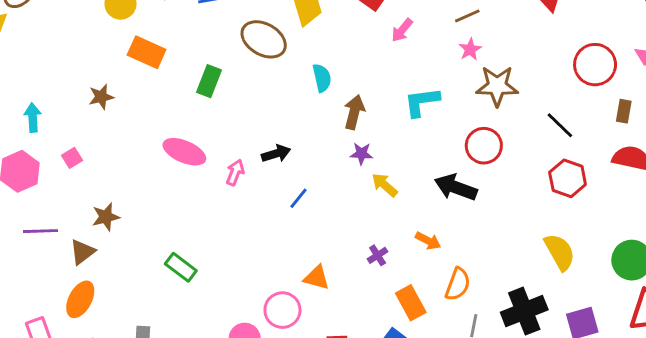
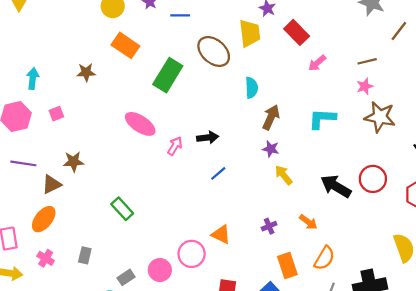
green rectangle: (209, 81) -> (168, 75), size x1.4
red circle: (484, 146) -> (373, 179), moved

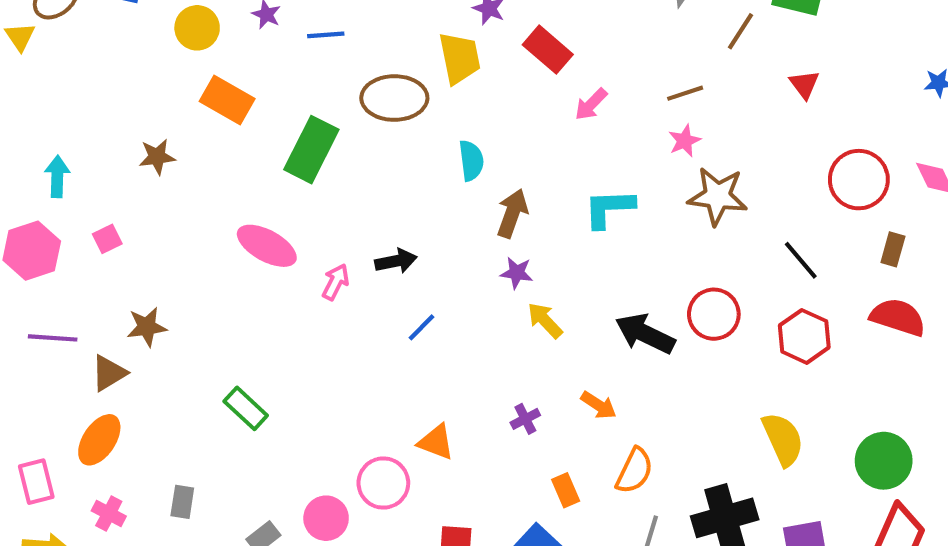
brown ellipse: (214, 51) -> (394, 98), turned -36
orange rectangle: (287, 265) -> (566, 490), size x0.7

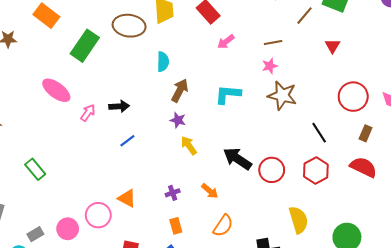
red circle: (714, 314) -> (272, 170), moved
orange rectangle: (566, 490) -> (176, 226), moved

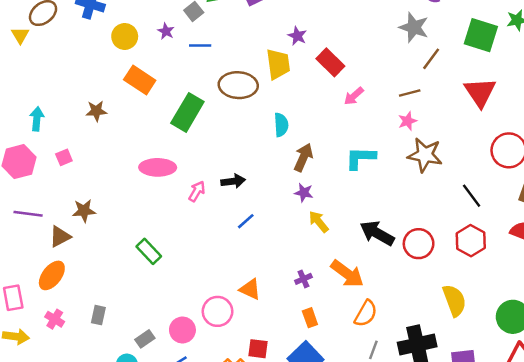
brown line: (305, 16) -> (431, 59), moved
red triangle: (333, 46) -> (480, 92), size x1.8
pink ellipse: (56, 90) -> (158, 167), turned -32
green rectangle: (35, 169) -> (149, 251), moved
orange arrow: (210, 191) -> (347, 274), size x1.6

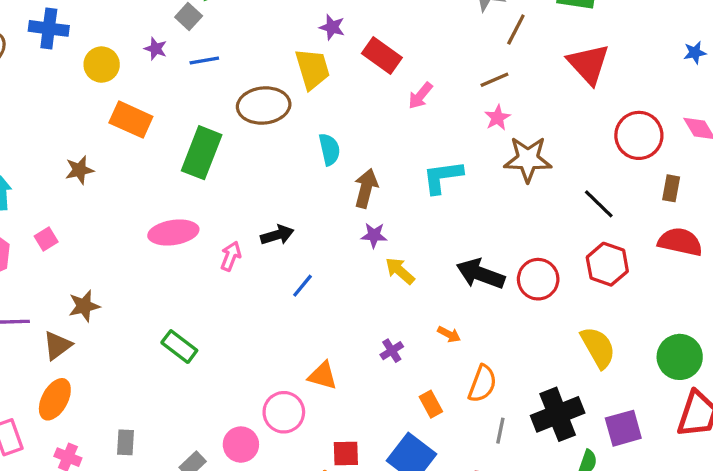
orange arrow: (347, 274) -> (449, 334), size x0.5
orange rectangle: (310, 318) -> (431, 404), moved

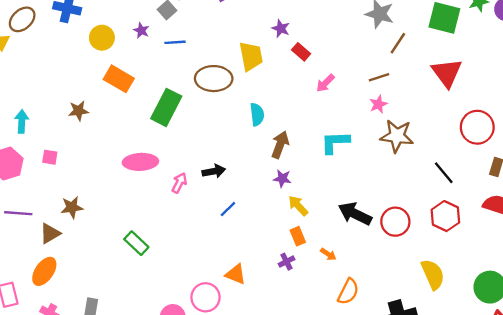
purple star: (332, 27) -> (281, 28), moved
red rectangle: (382, 55) -> (301, 52), size x0.7
pink square: (46, 239) -> (50, 157), turned 35
orange rectangle: (431, 404) -> (298, 236), moved

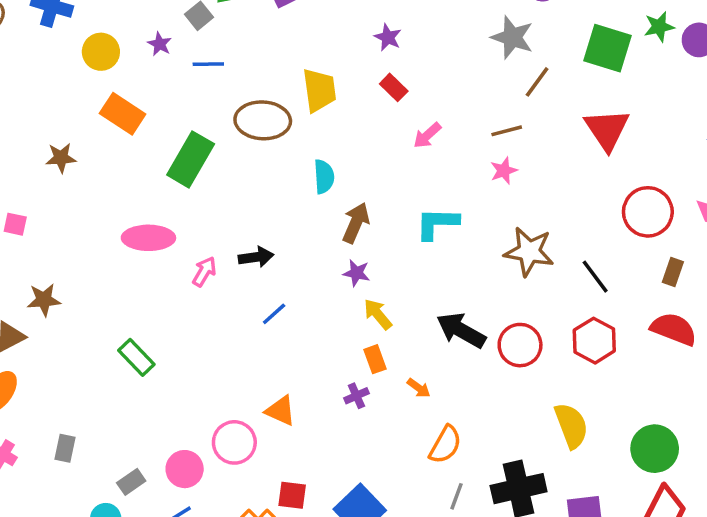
purple star: (281, 28) -> (388, 37), moved
brown star: (397, 136) -> (529, 252), moved

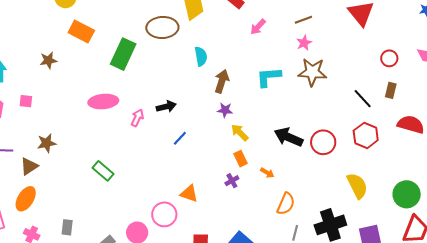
red circle: (648, 212) -> (389, 58), size x0.6
brown star: (529, 252) -> (312, 72), moved
brown rectangle: (673, 272) -> (391, 90), moved

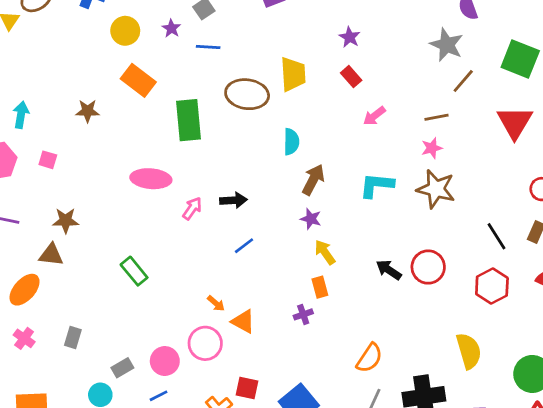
green rectangle: (123, 54) -> (188, 120), turned -40
black arrow: (288, 137) -> (389, 270), size x0.7
red circle: (323, 142) -> (428, 267), moved
brown triangle: (29, 166) -> (51, 255), moved, turned 30
orange arrow: (267, 173) -> (216, 303), moved

